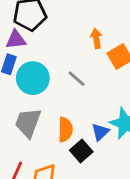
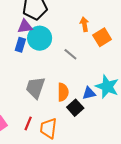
cyan circle: (33, 78) -> (40, 38), moved
blue triangle: (100, 132) -> (89, 93), turned 32

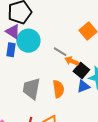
orange arrow: (84, 24) -> (72, 61), moved, turned -48
purple triangle: (25, 26) -> (13, 32), turned 49
black square: (75, 108) -> (81, 70), moved

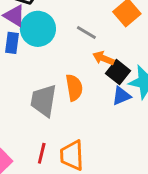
gray line: (60, 52) -> (86, 33), moved
orange semicircle: (58, 89) -> (74, 88), moved

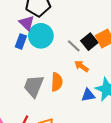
black square: (118, 72) -> (89, 42), moved

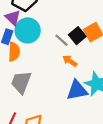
orange semicircle: (57, 82) -> (14, 52), moved
blue triangle: (88, 95) -> (77, 90), size x1.5

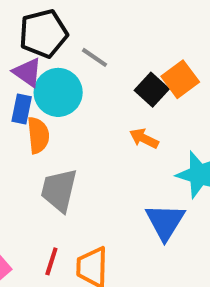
gray line: (61, 40) -> (94, 57), moved
blue triangle: (77, 90) -> (165, 222), moved, turned -40

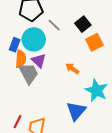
purple triangle: (27, 72) -> (39, 61), moved
black square: (152, 90) -> (83, 24), moved
gray trapezoid: (59, 190) -> (29, 73), moved, turned 130

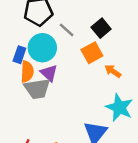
orange square: (94, 42) -> (92, 53), moved
orange arrow: (72, 69) -> (113, 71), moved
gray trapezoid: (29, 73) -> (37, 89), turned 110

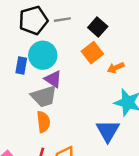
gray line: (67, 30) -> (62, 20), moved, turned -42
orange arrow: (113, 71) -> (116, 68), turned -49
orange semicircle: (27, 72) -> (43, 122), moved

